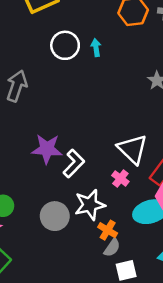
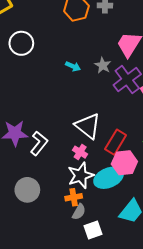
cyan arrow: (96, 48) -> (73, 66), moved, turned 128
white star: (90, 205) -> (81, 175), moved
orange cross: (108, 230) -> (74, 197), turned -35

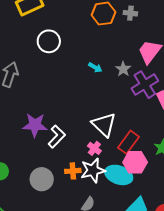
cyan ellipse: (108, 178) -> (119, 175), turned 36
orange cross: (74, 197) -> (73, 171), moved

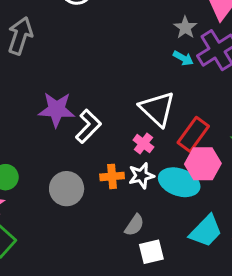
cyan arrow: (95, 67) -> (183, 58), moved
white star: (93, 170) -> (141, 176), size x0.7

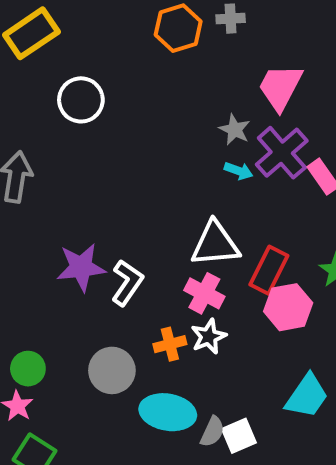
white triangle: (157, 109) -> (215, 244), turned -39
pink cross: (143, 144) -> (204, 293), size x1.4
cyan ellipse: (179, 182) -> (168, 412), moved
gray semicircle: (134, 225) -> (212, 432), moved

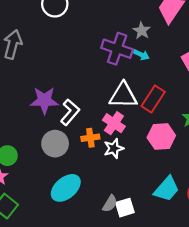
purple cross: (282, 153) -> (117, 49), moved, turned -36
red rectangle: (269, 270) -> (153, 99), moved
orange cross: (170, 344) -> (90, 138), moved
gray circle: (112, 370) -> (55, 144), moved
cyan ellipse: (168, 412) -> (66, 188), moved, turned -56

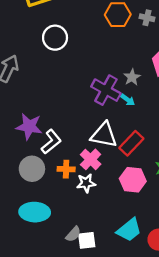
cyan ellipse: (66, 188) -> (35, 212), turned 32

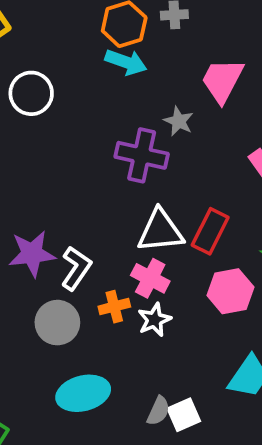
cyan arrow: (128, 100) -> (126, 62), moved, size x1.5

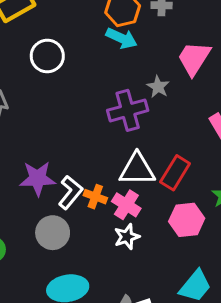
purple cross: (142, 155) -> (128, 110), turned -33
orange cross: (114, 307) -> (95, 197), moved, turned 30

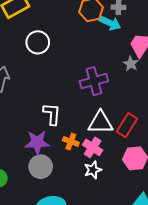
cyan arrow: (122, 38) -> (110, 23), moved
gray star: (158, 87) -> (131, 64), moved
purple star: (38, 178) -> (37, 142), moved
white L-shape: (70, 192) -> (52, 114), moved, turned -35

